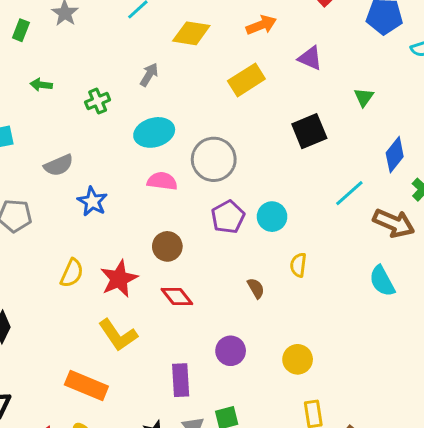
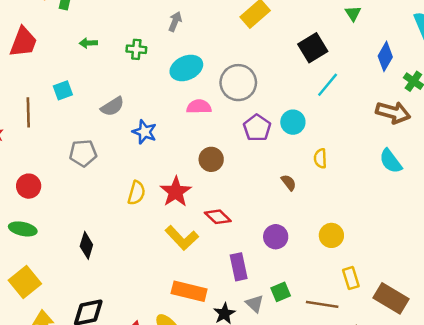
green cross: (98, 101) -> (136, 49), turned 36
cyan line: (349, 193) -> (328, 85), moved
red diamond: (177, 297) -> (218, 217), moved
orange rectangle: (86, 386) -> (189, 291), moved

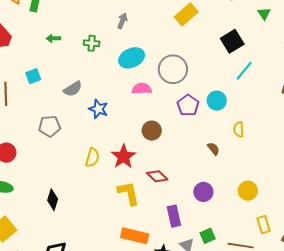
yellow L-shape: (182, 238) -> (129, 193), turned -148

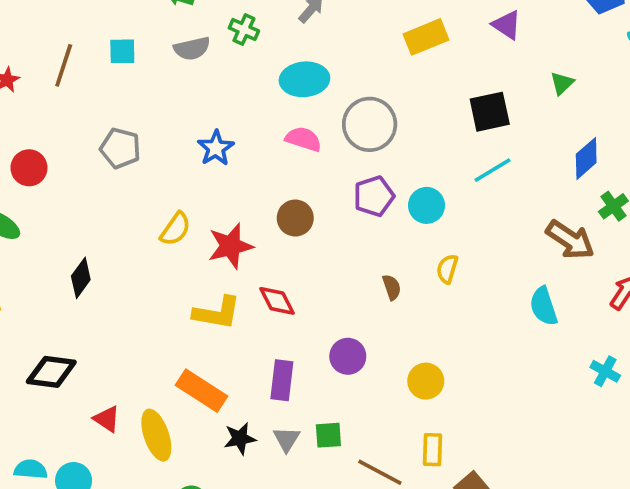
gray semicircle: (73, 89) -> (192, 48), moved
yellow L-shape: (129, 193) -> (217, 313), turned 92

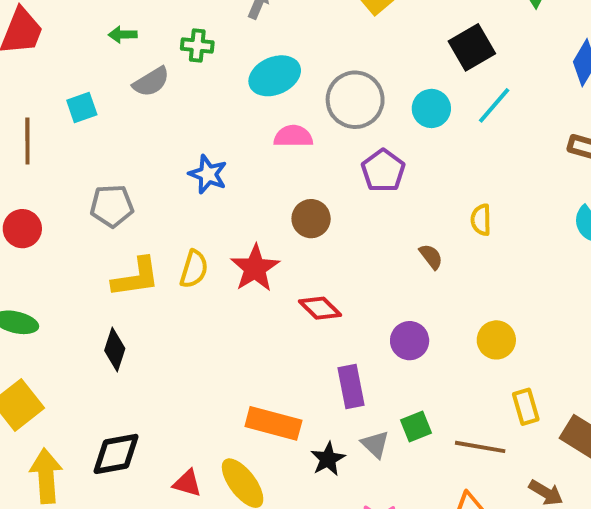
red circle: (29, 168) -> (22, 229), moved
cyan circle: (427, 205) -> (431, 108), moved
yellow L-shape: (217, 313) -> (136, 277), moved

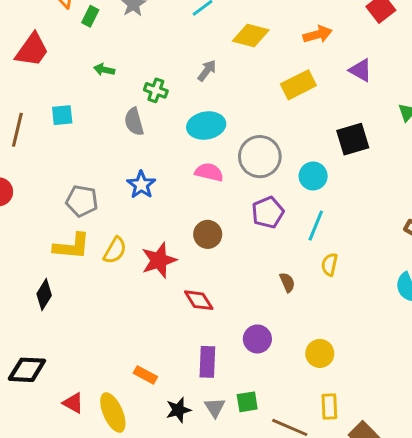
gray semicircle: (151, 82) -> (134, 122), moved, turned 92
cyan line: (494, 105) -> (316, 226), moved, turned -32
gray pentagon: (112, 206) -> (82, 201), moved
orange rectangle: (273, 423) -> (145, 375), size x0.6

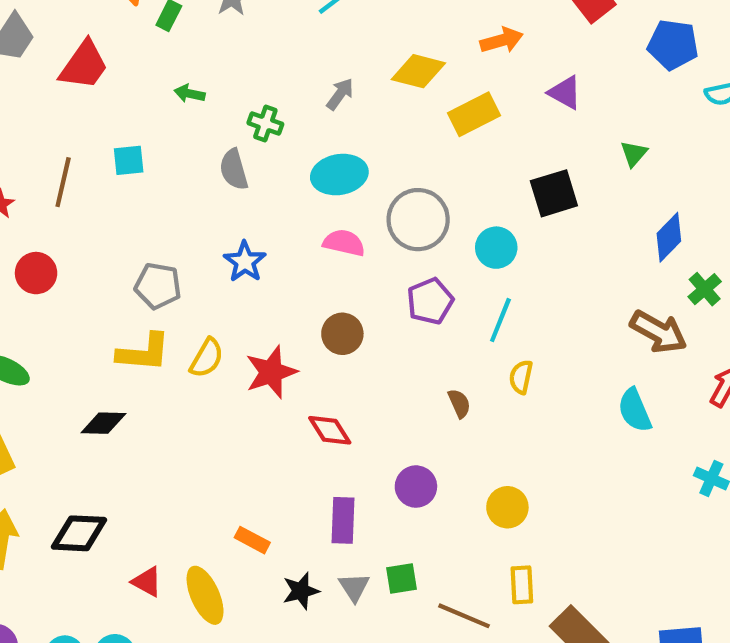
yellow diamond: (251, 35) -> (418, 71), moved
black diamond: (44, 295) -> (103, 423), turned 60

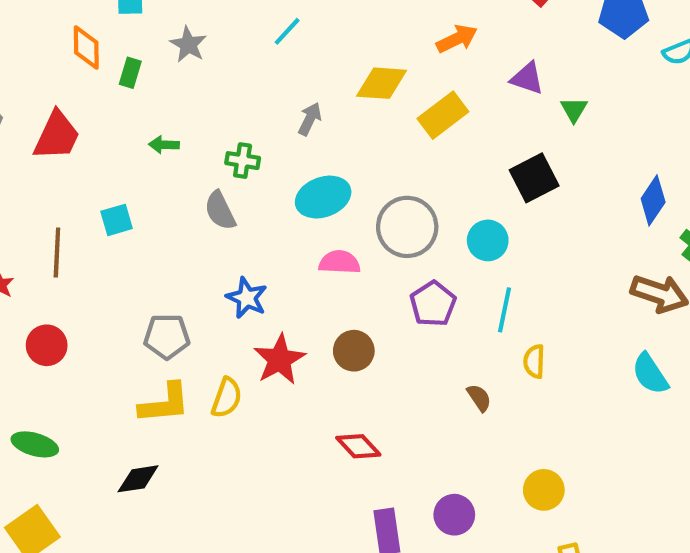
green triangle: (634, 154) -> (574, 110), moved
red star: (271, 372) -> (279, 360), moved
purple circle: (416, 487) -> (454, 515), moved

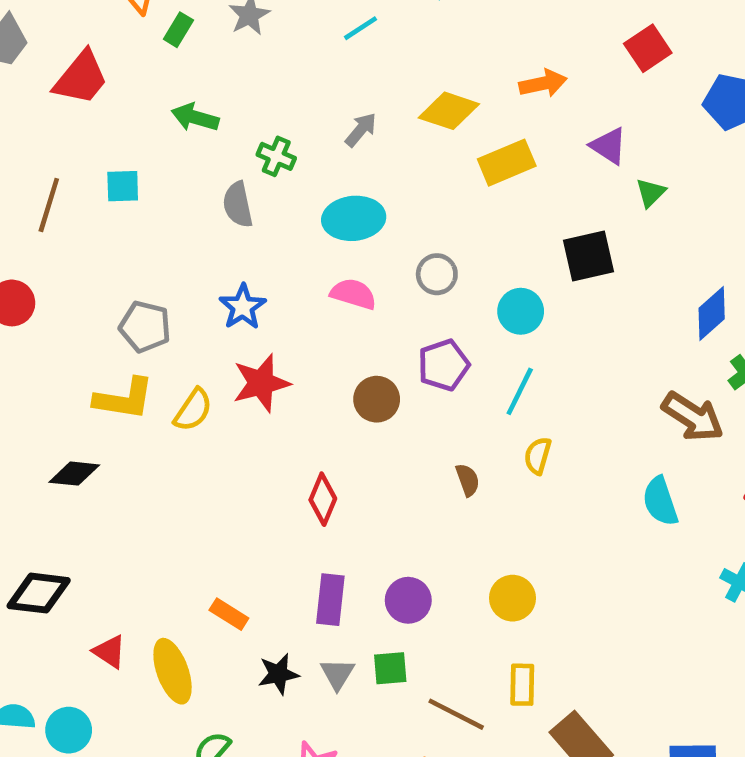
green arrow: (164, 145) -> (195, 117), size x1.4
gray circle: (407, 227) -> (437, 274), size x0.6
brown circle: (354, 351) -> (377, 399), moved
red diamond: (358, 446) -> (323, 499), turned 51

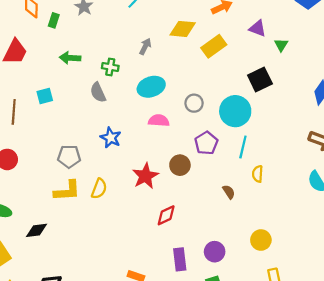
cyan circle: (521, 311) -> (235, 111), size x1.5
red star: (261, 383) -> (145, 176), moved
black diamond: (74, 474) -> (37, 230), moved
red diamond: (323, 499) -> (166, 215), turned 55

